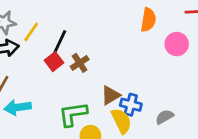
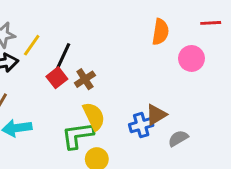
brown triangle: (111, 95) -> (156, 115), moved
blue cross: (131, 105) -> (141, 125), turned -30
yellow semicircle: (121, 121) -> (94, 116), moved

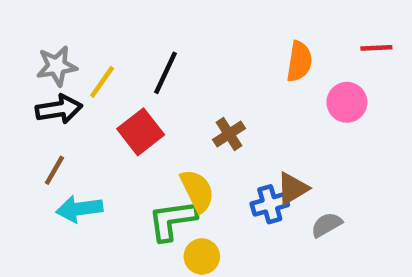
black line: (63, 57) -> (166, 73), moved
red square: (57, 78) -> (141, 132), size x1.4
brown cross: (85, 79) -> (229, 134), moved

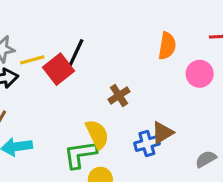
yellow line: (102, 82) -> (32, 60), turned 40
red square: (141, 132) -> (59, 69), moved
gray semicircle: (327, 225) -> (206, 159), moved

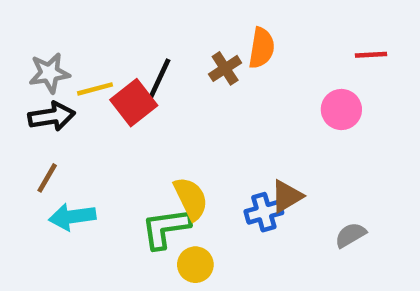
orange semicircle: (167, 46) -> (262, 48), moved
brown cross: (119, 95) -> (225, 68), moved

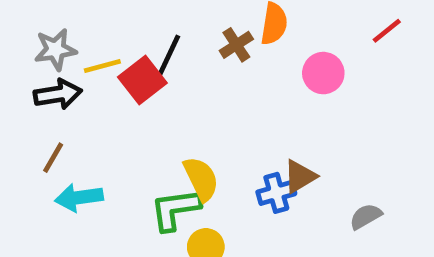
red line: (371, 55) -> (387, 31), turned -36
pink circle: (341, 109) -> (323, 73), moved

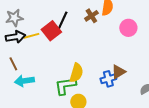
yellow line: (102, 66) -> (31, 36), moved
brown line: (53, 158) -> (13, 64), turned -56
yellow semicircle: (201, 179) -> (76, 73), turned 42

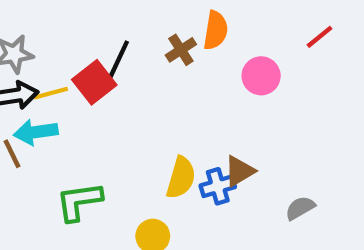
yellow semicircle: (76, 73) -> (181, 178), moved
cyan arrow: (24, 81) -> (36, 132), moved
green L-shape: (65, 86) -> (79, 201), moved

